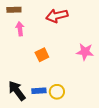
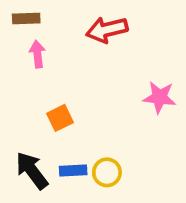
orange square: (42, 55) -> (60, 118), moved

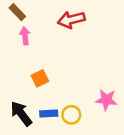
brown rectangle: (26, 18) -> (17, 12), turned 48
pink star: (159, 97) -> (106, 100), moved

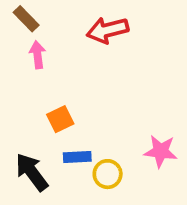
blue rectangle: (49, 114) -> (77, 157), moved

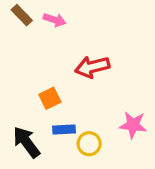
red arrow: (108, 30) -> (92, 67), moved
pink arrow: (37, 55) -> (55, 20), moved, turned 115

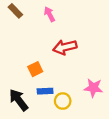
pink arrow: (55, 20) -> (49, 14), moved, turned -136

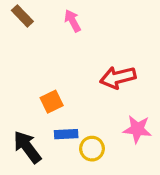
red arrow: (65, 47) -> (118, 77), moved

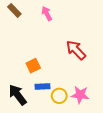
red arrow: (118, 77) -> (76, 50), turned 60
pink star: (137, 129) -> (80, 95), moved

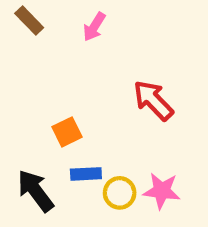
pink arrow: (47, 14) -> (94, 27), turned -120

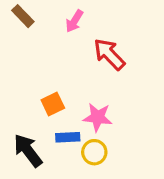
red arrow: (153, 100) -> (109, 54), moved
pink star: (162, 191) -> (98, 117), moved

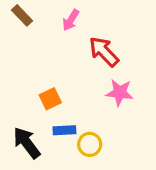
pink star: (98, 117) -> (120, 92), moved

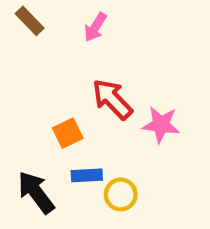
red arrow: (104, 52) -> (112, 99), moved

